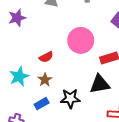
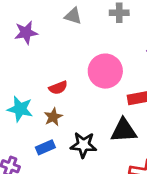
cyan star: (19, 76) -> (20, 109), turned 30

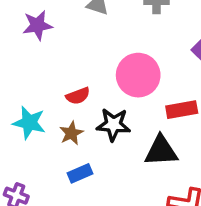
black star: (83, 145) -> (113, 125), moved
blue rectangle: (45, 147) -> (80, 173), moved

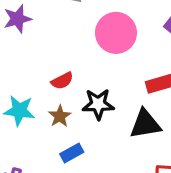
pink circle: (138, 75) -> (116, 33), moved

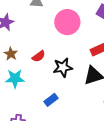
brown star: (60, 116) -> (11, 54), moved

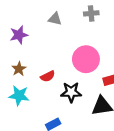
pink circle: (67, 22) -> (86, 59), moved

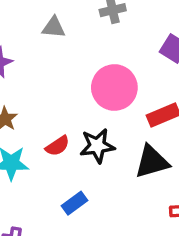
red semicircle: (48, 76) -> (58, 146), moved

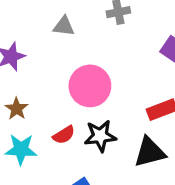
pink circle: (114, 87) -> (90, 86), moved

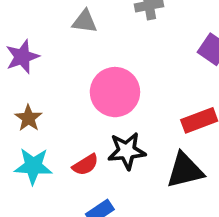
red semicircle: (64, 135) -> (85, 165), moved

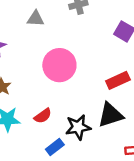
black star: (127, 151) -> (78, 127), moved

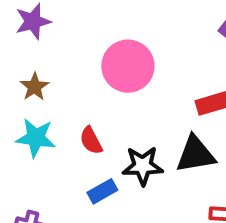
red semicircle: (43, 116) -> (91, 141), turned 90

